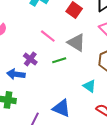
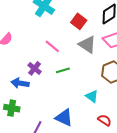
gray triangle: (76, 43) -> (87, 45), moved

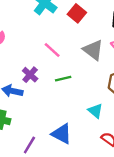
red square: (79, 21) -> (77, 13), moved

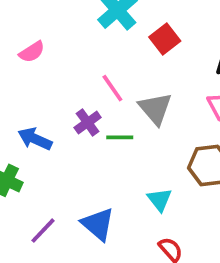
gray triangle: (93, 50) -> (155, 109), moved
purple cross: (30, 75) -> (88, 122), moved

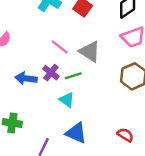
blue arrow: (35, 139) -> (26, 78), moved
cyan triangle: (160, 200) -> (67, 100), moved

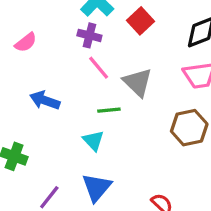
purple cross: (51, 73) -> (89, 35), moved, turned -35
blue triangle: (76, 133) -> (97, 187), turned 35

